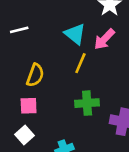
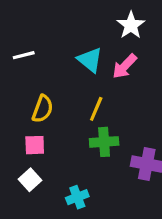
yellow line: (80, 63) -> (96, 109), moved

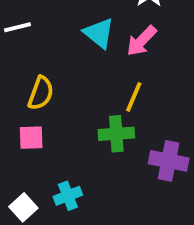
yellow line: (96, 109) -> (134, 97), moved
white square: (30, 180) -> (23, 207), moved
cyan cross: (77, 197) -> (68, 196), moved

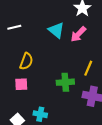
yellow line: (134, 97) -> (88, 68), moved
cyan cross: (68, 196) -> (40, 114), turned 32

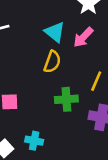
yellow semicircle: (26, 61) -> (52, 62), moved

